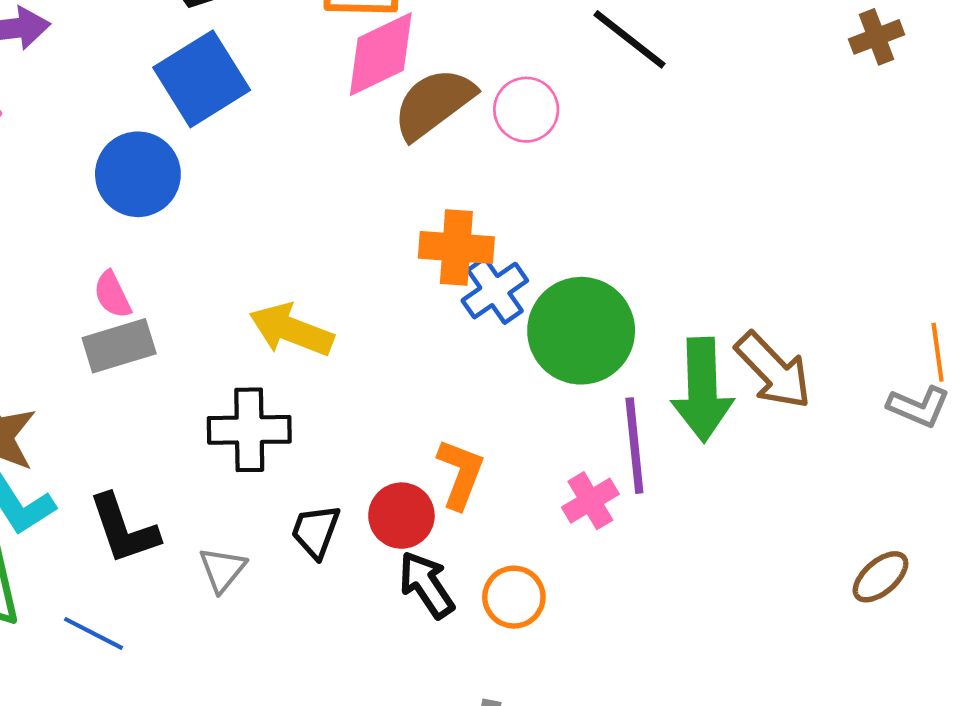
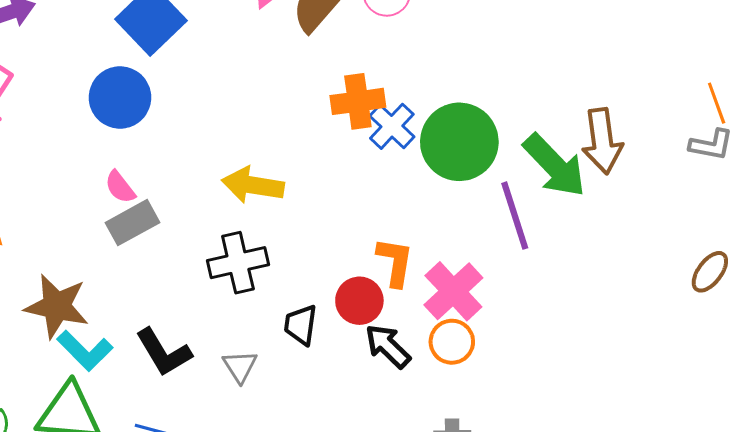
brown arrow: (773, 371) -> (602, 141), turned 48
green arrow: (702, 390) -> (555, 166), turned -30
pink cross: (590, 501) -> (453, 291), moved, size x1.5

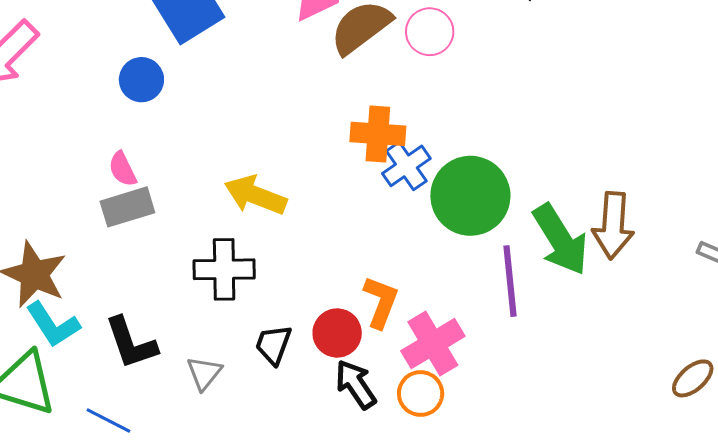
blue circle: (120, 97) -> (141, 80), size x0.7

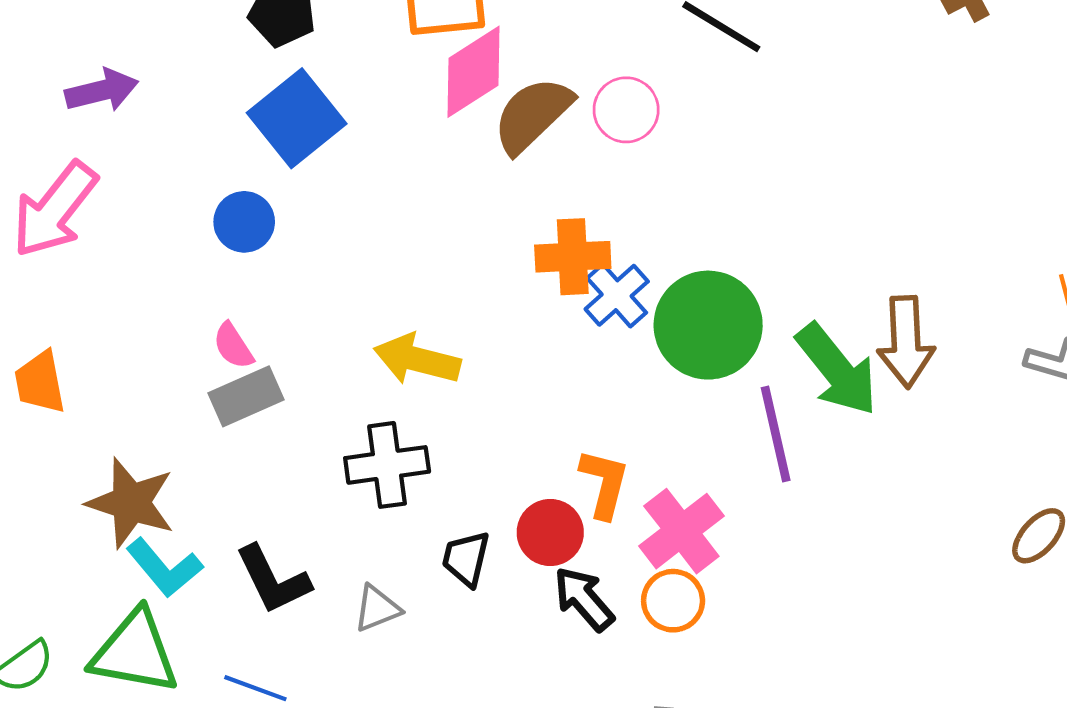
gray triangle: (204, 373) -> (377, 608), turned 36

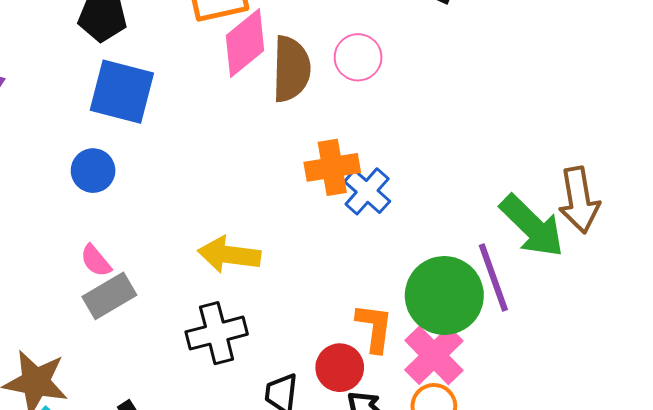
brown semicircle: (532, 115) -> (291, 69), turned 142
blue square: (297, 118) -> (122, 92), turned -30
green circle: (708, 325) -> (444, 295), moved

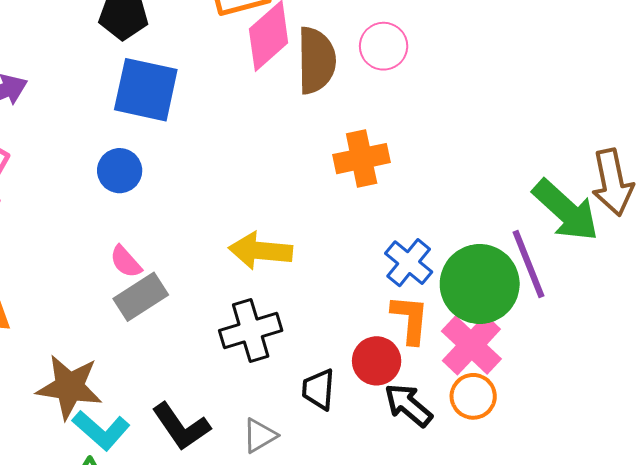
blue cross: (367, 191) -> (409, 263), moved

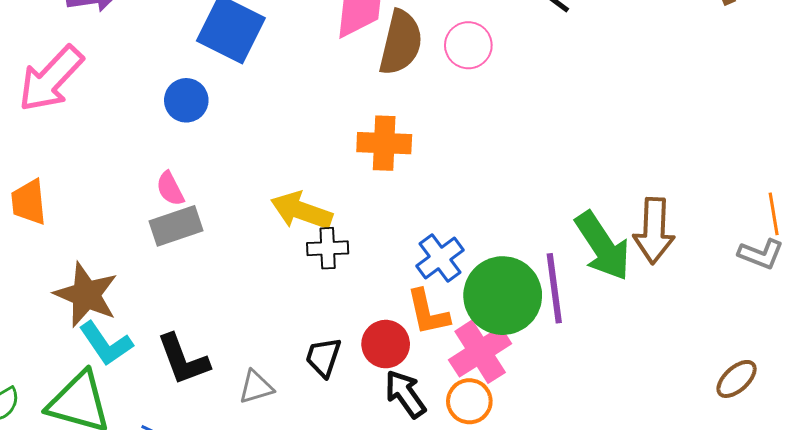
orange cross: (362, 159) -> (384, 143), moved
orange L-shape: (410, 319) -> (428, 312), turned 148
black cross: (251, 330) -> (328, 248), moved, size x0.7

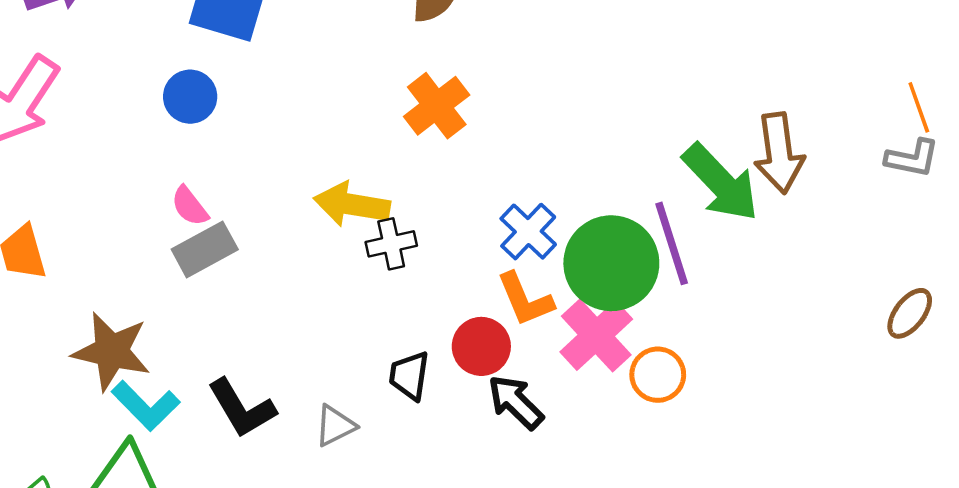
orange cross: (384, 143) -> (437, 106), turned -30
orange circle: (469, 401) -> (658, 375), moved

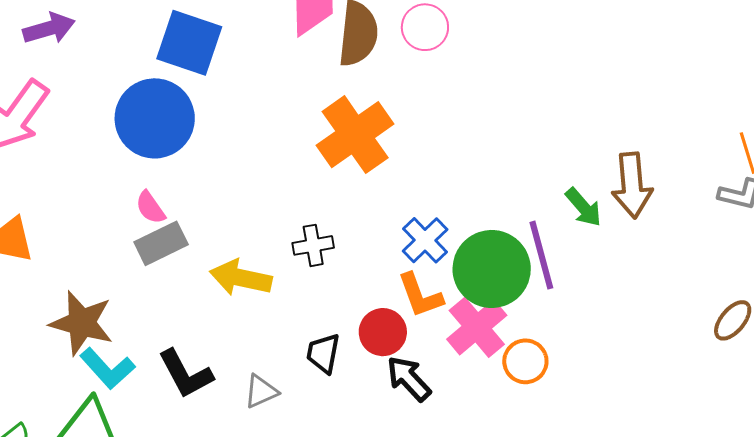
blue circle: (190, 97) -> (155, 118), size x1.8
orange cross: (437, 106) -> (355, 135), size x1.4
green arrow: (721, 183) -> (583, 207), size x0.6
yellow arrow: (352, 205) -> (241, 278), moved

